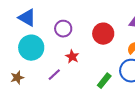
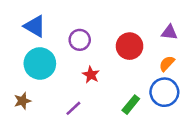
purple line: (54, 75) -> (73, 108), moved

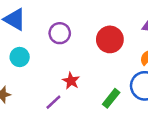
cyan circle: (40, 64) -> (20, 57), size x0.6
red star: (91, 75) -> (71, 81), moved

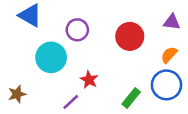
cyan circle: (20, 57) -> (51, 57), moved, size x1.5

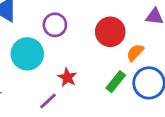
orange semicircle: (169, 55) -> (135, 53), moved
green rectangle: (131, 98) -> (116, 82), moved

